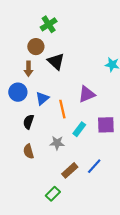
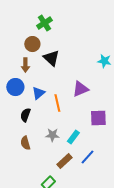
cyan rectangle: (79, 129) -> (73, 137), moved

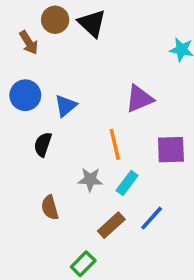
black triangle: (51, 58) -> (92, 23), moved
brown arrow: (25, 65) -> (29, 43), moved, turned -32
orange line: (57, 103) -> (115, 144), moved
brown semicircle: (25, 143) -> (50, 208), moved

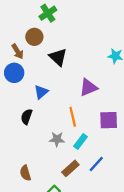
black triangle: (92, 23) -> (58, 57), moved
blue circle: (25, 95) -> (14, 73), moved
brown semicircle: (50, 208) -> (25, 173), moved

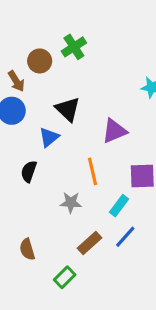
green cross: (48, 13) -> (74, 47), moved
black triangle: (58, 57) -> (68, 109), moved
cyan rectangle: (81, 141) -> (119, 206), moved

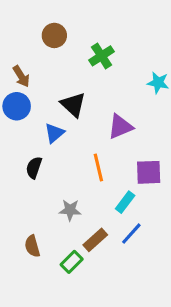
green cross: (74, 47) -> (102, 56), moved
brown circle: (40, 61) -> (54, 35), moved
gray star: (71, 203) -> (70, 210), moved
green rectangle: (65, 277) -> (72, 262), moved

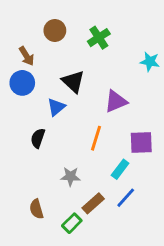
brown circle: (54, 35) -> (55, 30), moved
orange line: (98, 168) -> (96, 138), turned 30

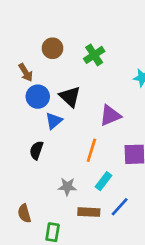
blue circle: (22, 83) -> (38, 97), moved
cyan rectangle: (120, 169) -> (104, 181), moved
brown rectangle: (93, 203) -> (89, 212), turned 45
brown semicircle: (36, 209) -> (24, 213), moved
green rectangle: (72, 223) -> (53, 232), moved, turned -36

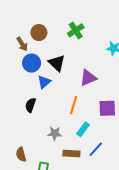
brown circle: (53, 48) -> (39, 33), moved

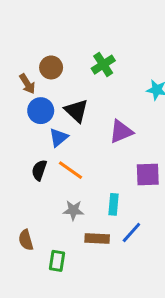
orange line: (74, 105) -> (70, 170), moved, turned -72
cyan rectangle: (83, 129) -> (114, 204), turned -32

